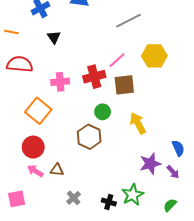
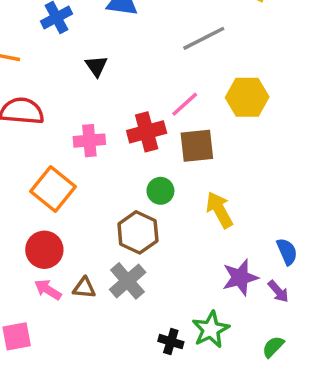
black triangle: (54, 37) -> (96, 66), moved
gray cross: (74, 198) -> (128, 281), moved, size x1.5

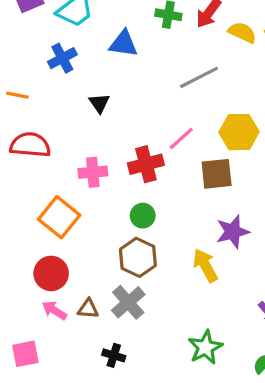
brown square: (197, 146) -> (217, 174), moved
green circle: (160, 191) -> (143, 216), moved
yellow arrow: (219, 210) -> (205, 265), moved
purple star: (240, 277) -> (233, 232), moved
black cross: (171, 342) -> (114, 355), moved

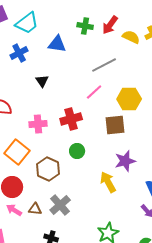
pink line: (181, 138) -> (94, 92), moved
green circle: (143, 216) -> (77, 151), moved
brown hexagon: (138, 257) -> (48, 169), moved

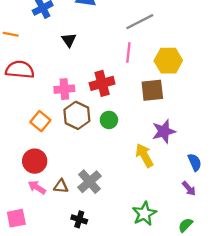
pink line: (94, 92) -> (128, 53), turned -42
orange square: (17, 152) -> (40, 121), size x0.7
brown hexagon: (48, 169) -> (77, 115), moved

